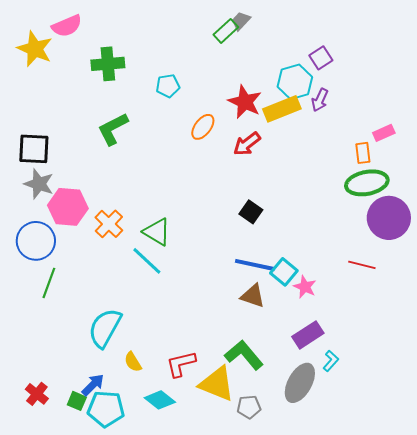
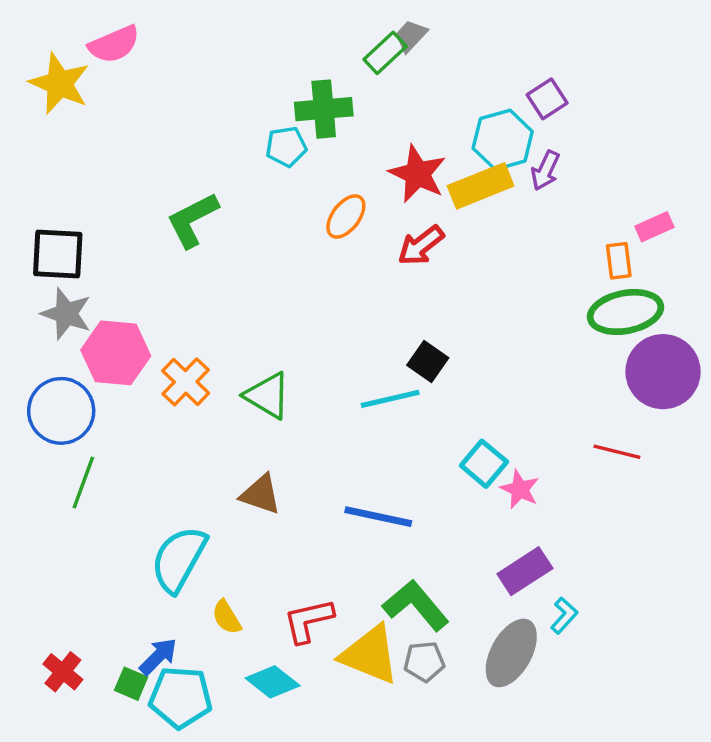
green cross: (108, 64) -> (324, 109), moved
cyan line: (147, 261) -> (390, 399), moved, turned -56
blue line: (255, 265) -> (378, 517), moved
brown triangle: (253, 296) -> (261, 494), moved
gray pentagon: (249, 407) -> (424, 661), moved

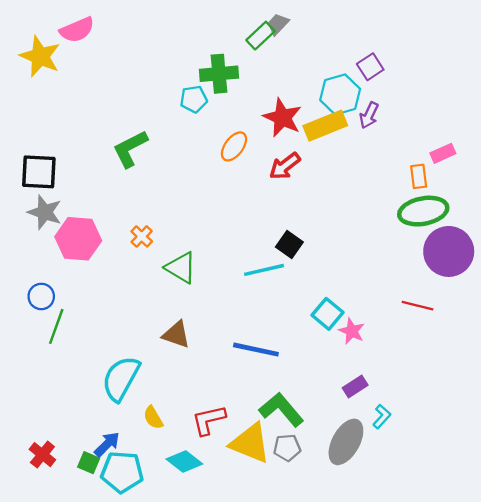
orange cross: (186, 382) -> (142, 236), moved, size x0.7
blue circle: (61, 411) -> (41, 296), moved, size x0.6
purple rectangle: (525, 571) -> (355, 386), size x0.7

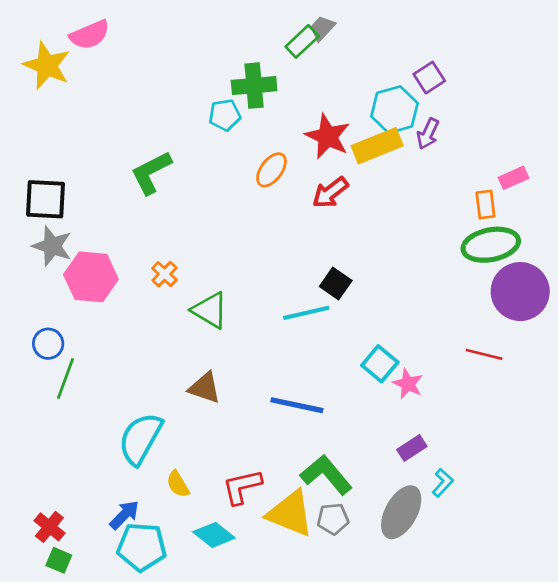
green square: (89, 463) -> (59, 560), moved

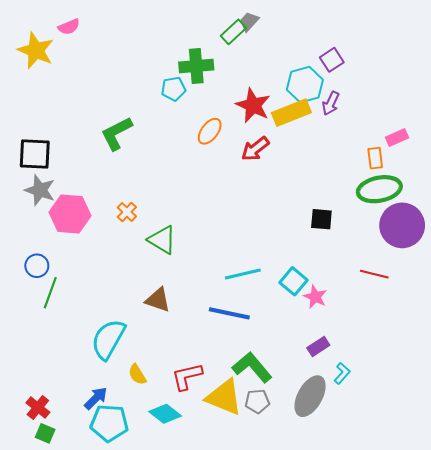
pink semicircle: (90, 35) -> (69, 27), size x0.7
black square: (336, 283) -> (321, 219), moved, turned -30
cyan line: (306, 313) -> (243, 274), moved

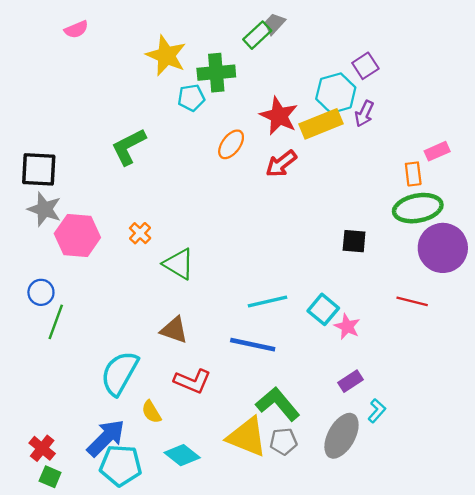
yellow star: (36, 51) -> (166, 56), moved
red L-shape: (187, 376) -> (192, 381), moved, turned -144
blue arrow: (96, 398) -> (106, 438), size x1.5

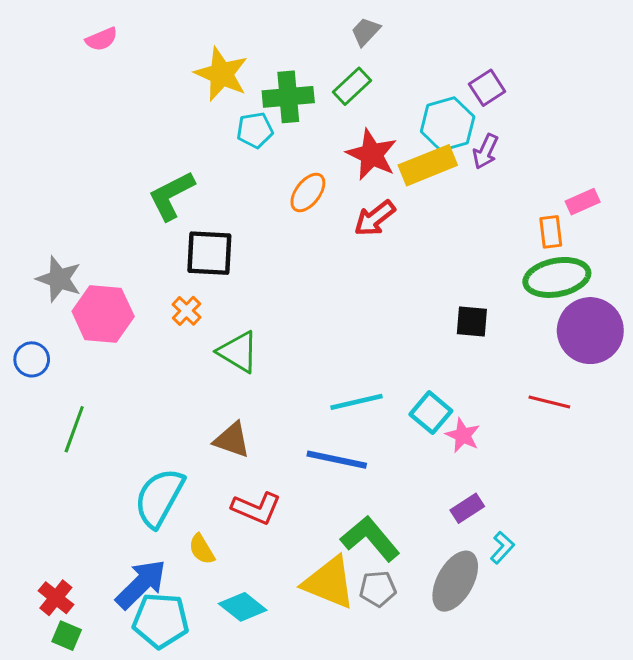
green rectangle: (257, 35) -> (352, 86), moved
black square: (39, 169) -> (209, 253), moved
blue circle: (41, 292) -> (32, 359), moved

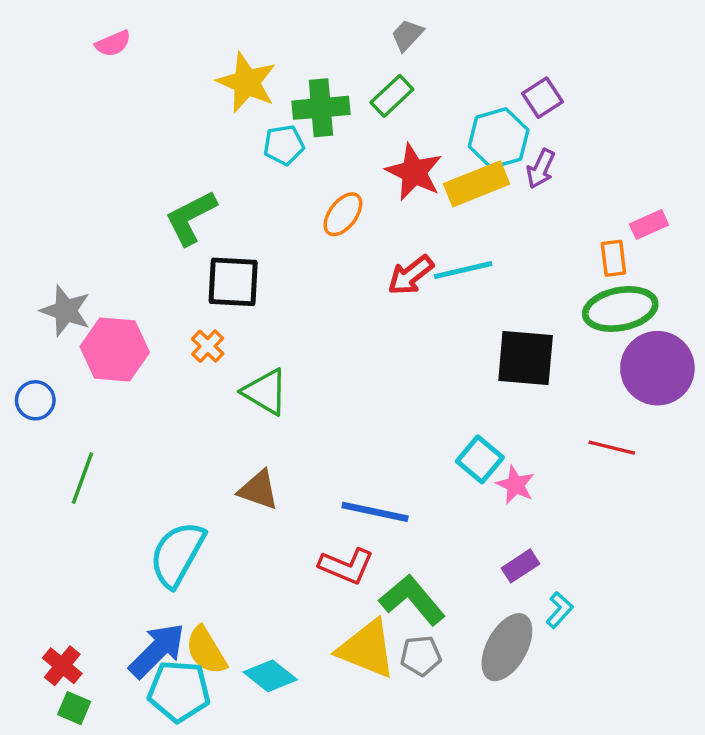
red arrow: (375, 218) -> (411, 275), moved
black square: (472, 321) -> (526, 358), size x1.6
cyan line: (357, 402) -> (463, 270), moved
red L-shape: (256, 508) -> (346, 566), moved
yellow semicircle: (202, 549) -> (206, 651), moved, size x1.4

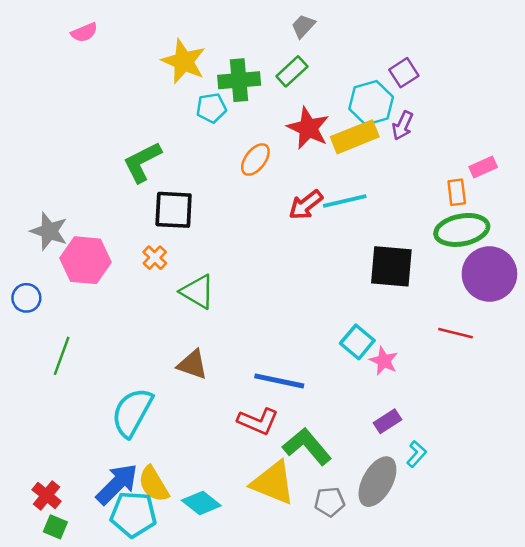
gray pentagon: (421, 656) -> (330, 502), moved

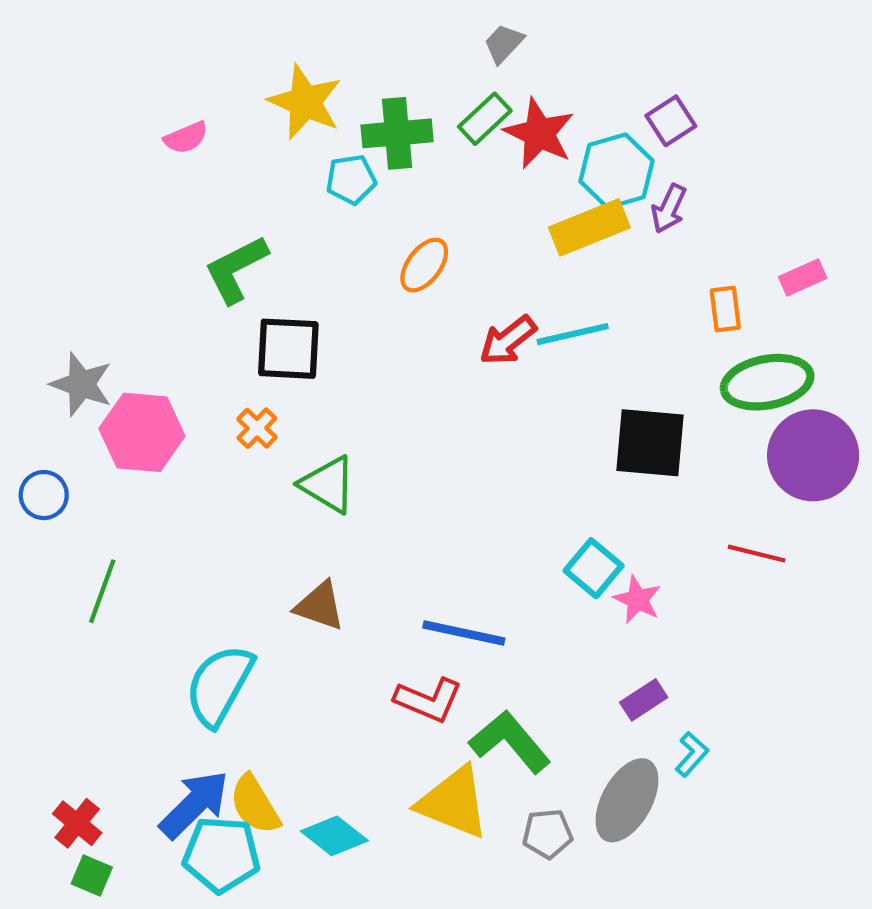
pink semicircle: (84, 32) -> (186, 138), moved
red star: (308, 128) -> (539, 133), moved
orange rectangle: (457, 192) -> (725, 309), moved

